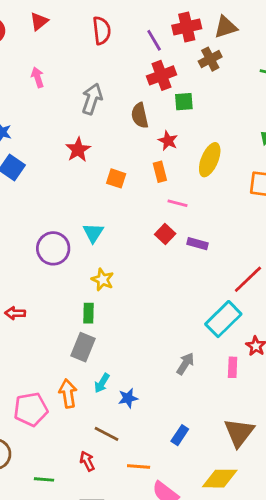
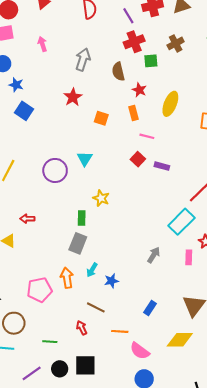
brown cross: (210, 59) -> (176, 43), moved
yellow star: (103, 280) -> (101, 198), moved

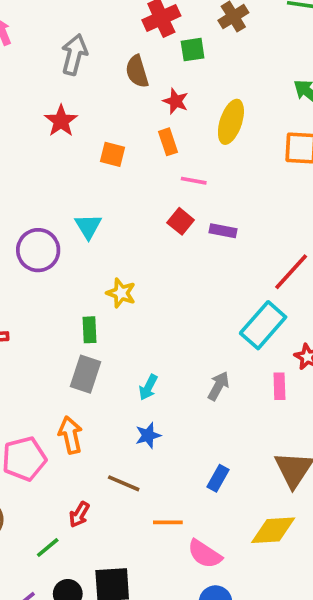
cyan arrow: (92, 270) -> (148, 387), moved
red arrow: (82, 328) -> (79, 514), moved, turned -120
green line: (50, 342) -> (48, 548), turned -40

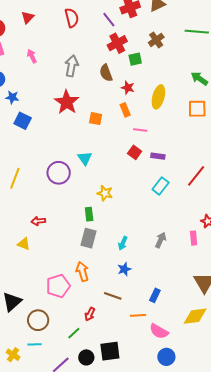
red star: (61, 121) -> (67, 102), size x1.4
cyan rectangle: (263, 325) -> (161, 186), moved, size x0.7
blue rectangle: (218, 478) -> (155, 295), moved

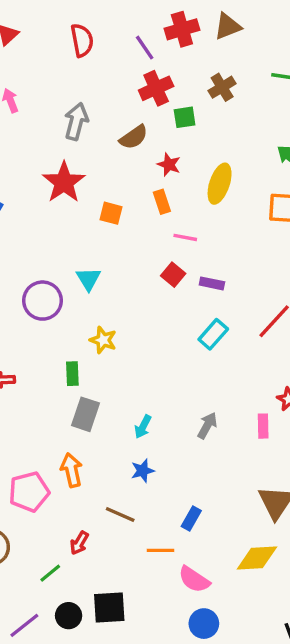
brown semicircle: (106, 73) -> (134, 137), turned -108
yellow star: (105, 193) -> (103, 340), moved
green rectangle: (89, 214) -> (72, 374), moved

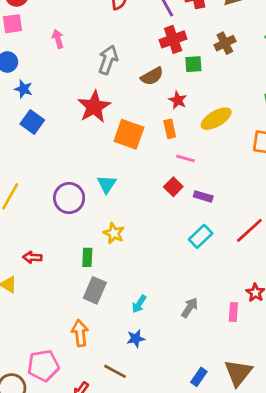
yellow ellipse: (220, 184) -> (216, 119), turned 36
orange square: (111, 213) -> (129, 134), size x1.6
pink pentagon: (29, 492) -> (43, 366), moved
blue rectangle: (191, 519) -> (199, 377), moved

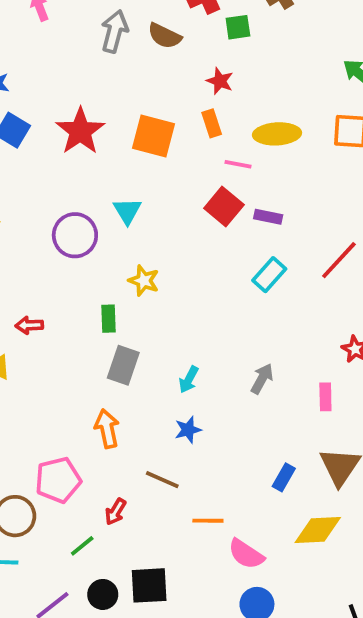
brown semicircle: (152, 76) -> (165, 36), moved, turned 60
red star: (94, 107) -> (80, 131), moved
yellow ellipse: (216, 119) -> (277, 134), moved, turned 32
red square: (173, 187) -> (224, 206), size x1.4
pink rectangle: (233, 312) -> (325, 397), moved

